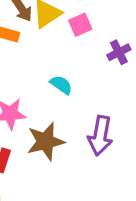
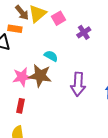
brown star: (46, 142) -> (40, 76), moved, turned 30

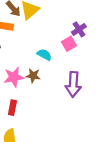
pink square: (58, 18) -> (69, 44), moved
brown star: (40, 76) -> (33, 76), size x0.6

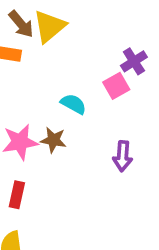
purple arrow: (73, 84) -> (123, 156), size x0.7

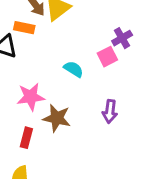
brown star: (53, 140) -> (57, 118), moved, size x1.4

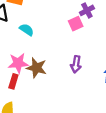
cyan semicircle: (74, 69) -> (27, 30), moved
pink star: (31, 97) -> (18, 63), moved

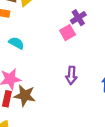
brown star: (37, 68) -> (25, 96), moved

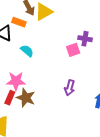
purple cross: (78, 18) -> (85, 39), turned 32

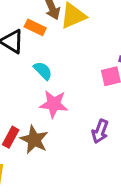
pink star: (16, 81) -> (54, 104), moved

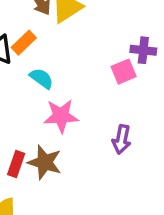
orange rectangle: (35, 27) -> (24, 43), moved, turned -60

